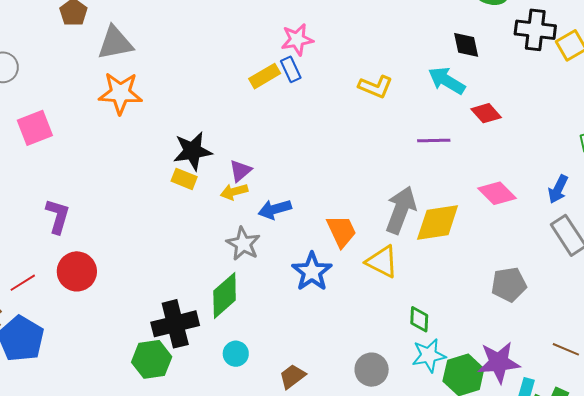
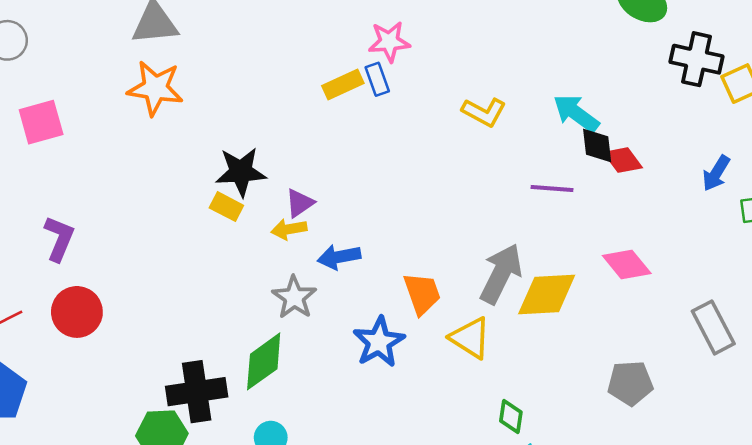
black diamond: (466, 45) -> (597, 145), moved
blue arrow: (558, 189) -> (716, 173), moved

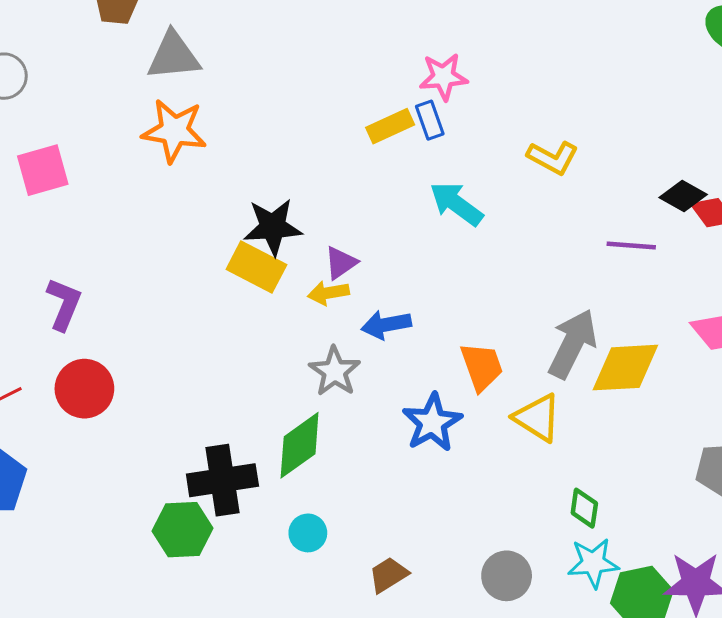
cyan arrow: (576, 113) -> (456, 204), moved
black diamond: (597, 145) -> (683, 196), turned -54
yellow rectangle: (226, 207) -> (256, 267), size x1.5

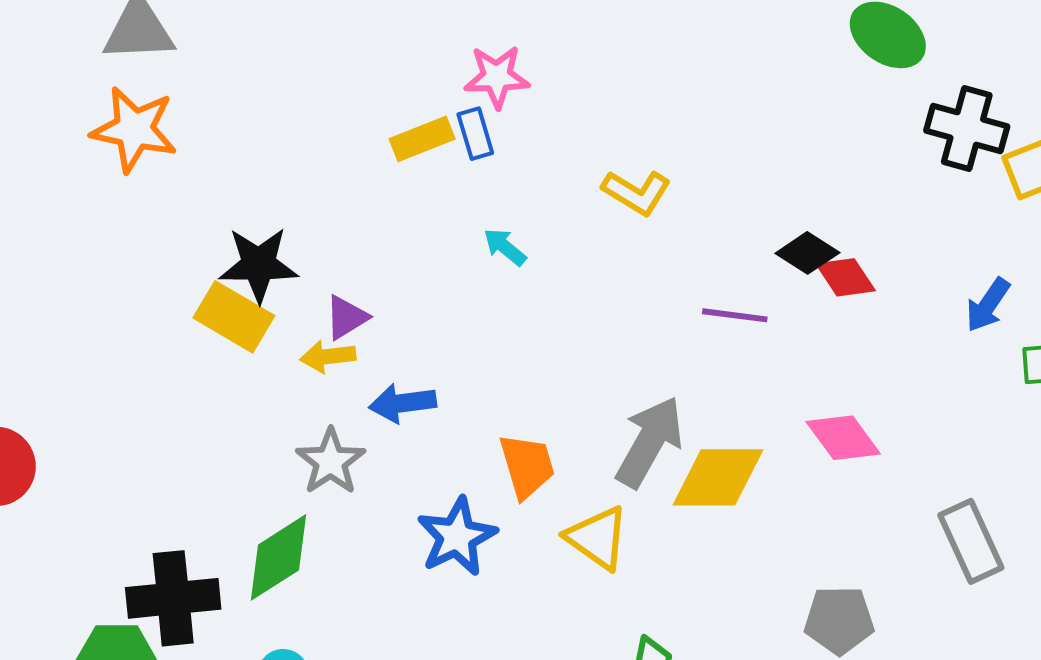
cyan arrow: (456, 204) -> (505, 247), size x0.6

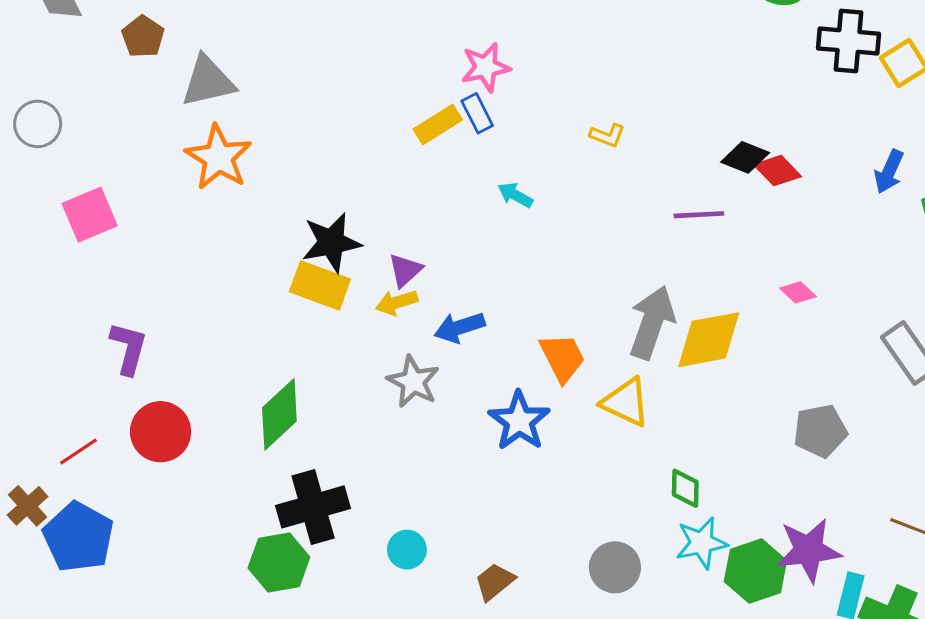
orange star: (134, 129) -> (218, 157), turned 30
yellow L-shape: (637, 192) -> (607, 135), size x0.7
pink diamond: (843, 438) -> (798, 292), size x0.6
green diamond: (278, 557) -> (279, 414), moved

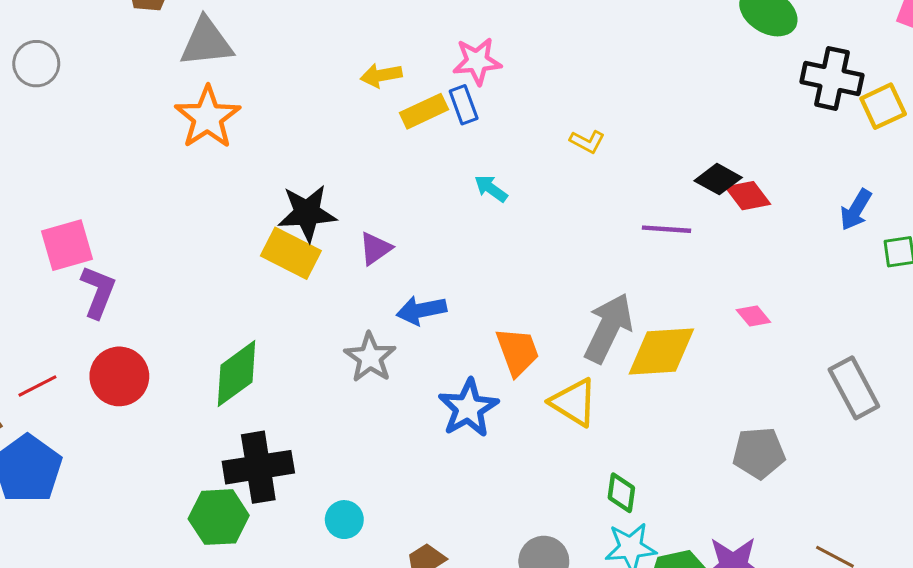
pink square: (90, 215) -> (67, 245), moved
yellow arrow: (397, 302) -> (381, 75), moved

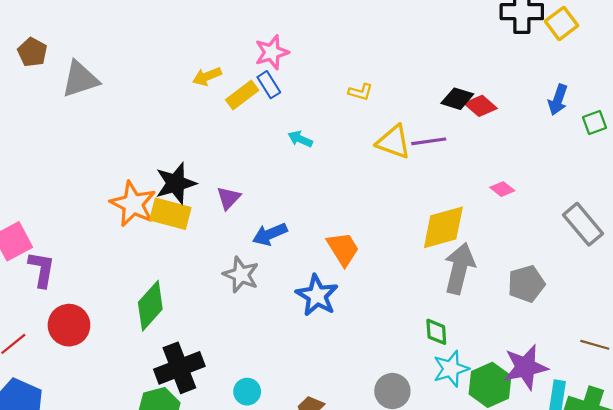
orange star: (208, 117) -> (133, 204), moved
gray arrow: (608, 328) -> (459, 268), moved
yellow triangle: (574, 402) -> (394, 142), moved

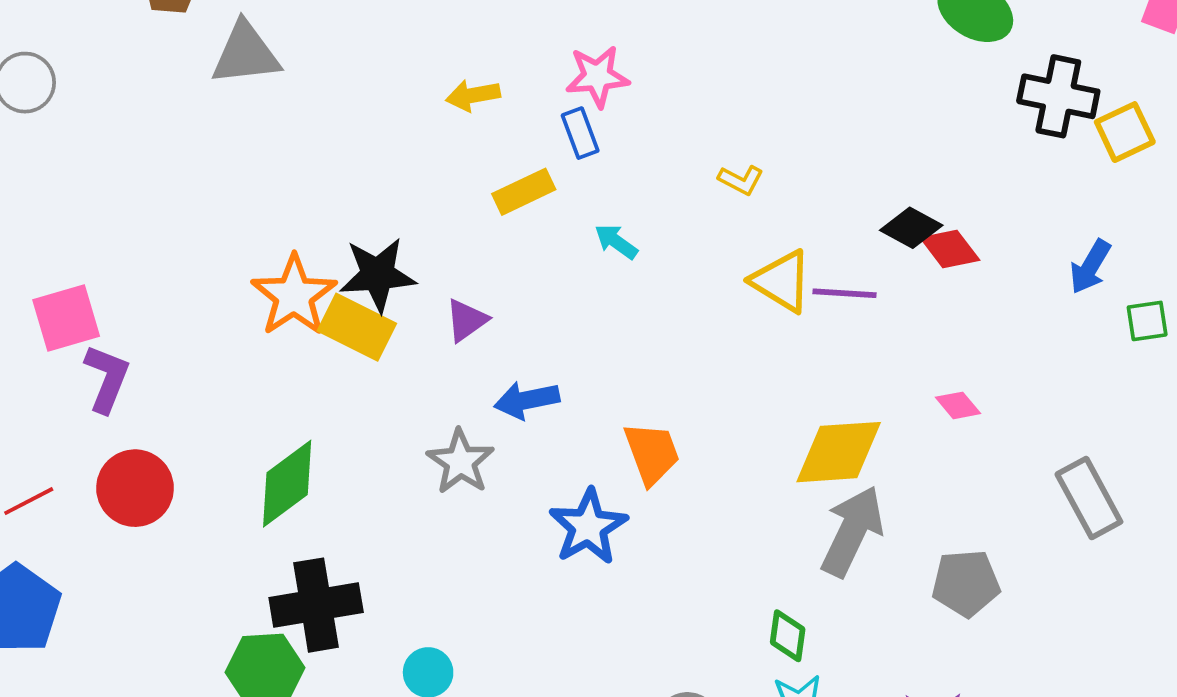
yellow rectangle: (242, 95) -> (524, 192), moved

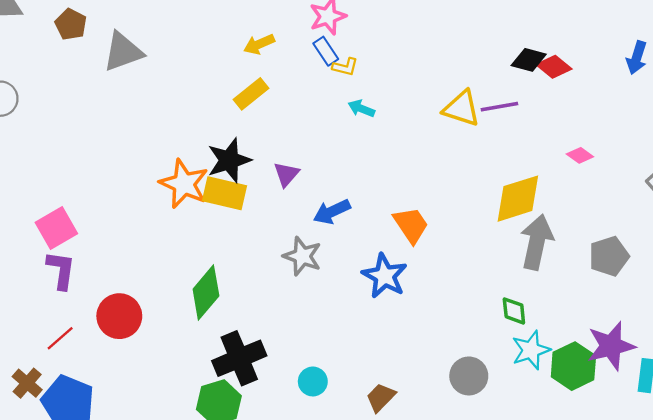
yellow L-shape: (741, 180) -> (345, 67), moved
yellow rectangle: (524, 192) -> (251, 94), moved
purple L-shape: (107, 378) -> (61, 270), moved

